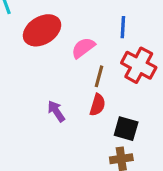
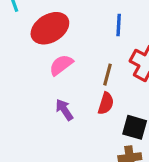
blue line: (123, 27) -> (119, 25), moved
pink semicircle: (83, 48) -> (61, 65), moved

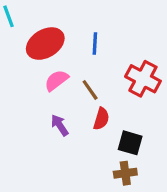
blue line: (119, 25) -> (95, 44), moved
brown line: (107, 75) -> (90, 90), moved, turned -50

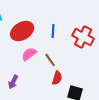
red cross: (143, 79) -> (83, 37), moved
purple arrow: (60, 125) -> (13, 82), moved, turned -120

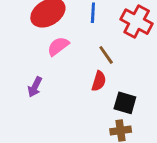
brown line: (50, 60) -> (106, 55), moved

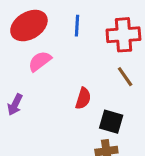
red cross: (137, 22) -> (123, 35), turned -32
brown line: (106, 55) -> (125, 77), moved

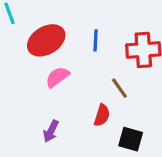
brown line: (125, 77) -> (119, 88), moved
purple arrow: (15, 105) -> (51, 131), moved

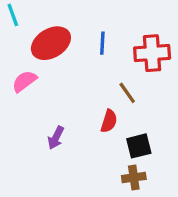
pink semicircle: (57, 77) -> (24, 81), moved
black square: (131, 139) -> (139, 146), turned -30

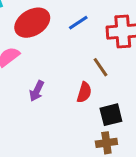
blue line: (102, 43) -> (78, 23), turned 54
purple arrow: (56, 138) -> (37, 91), moved

